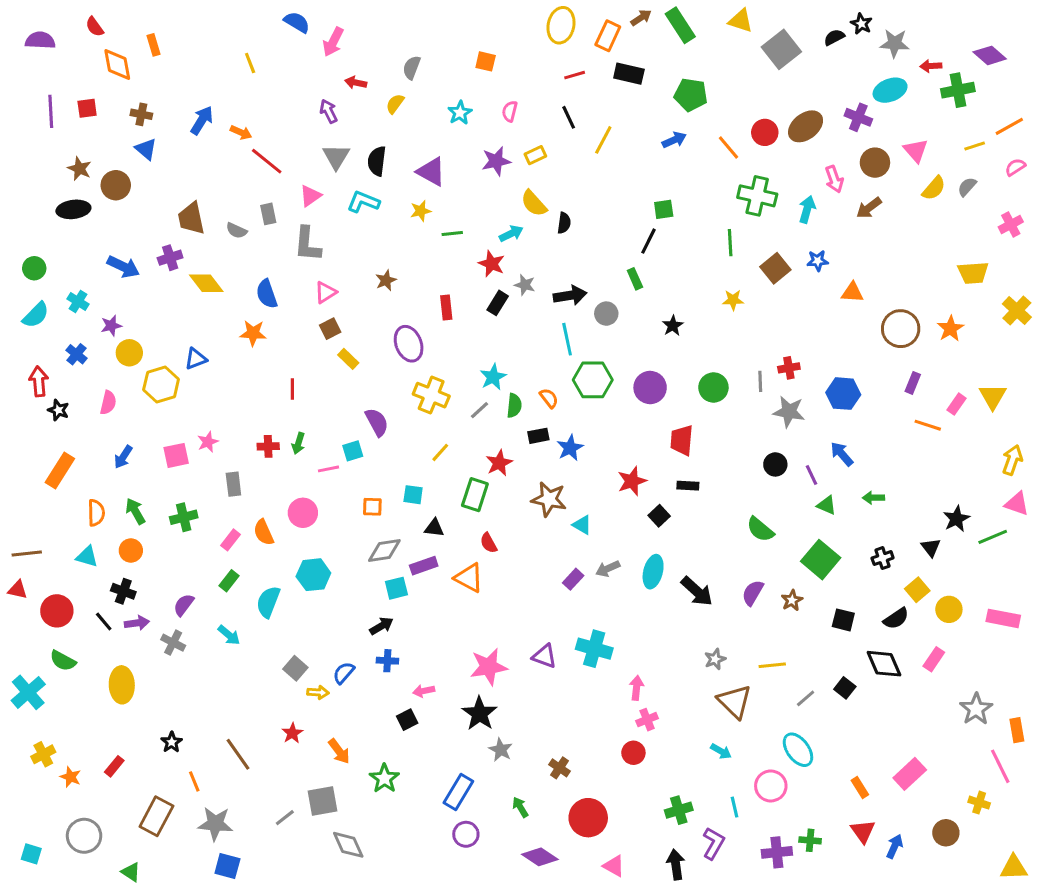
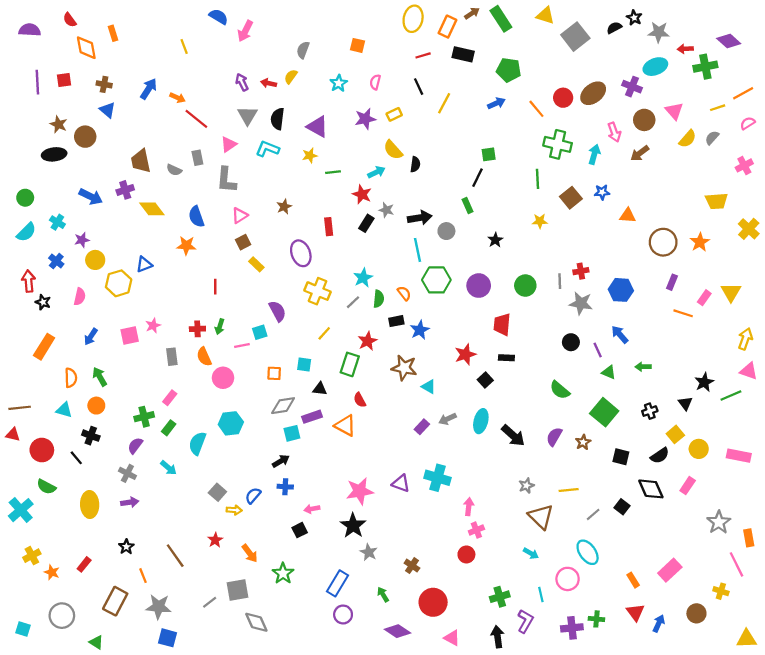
red arrow: (356, 83) -> (269, 83), moved
green cross: (184, 517) -> (144, 417), moved
orange semicircle: (264, 532) -> (204, 357), moved
purple arrow: (137, 623) -> (130, 502), moved

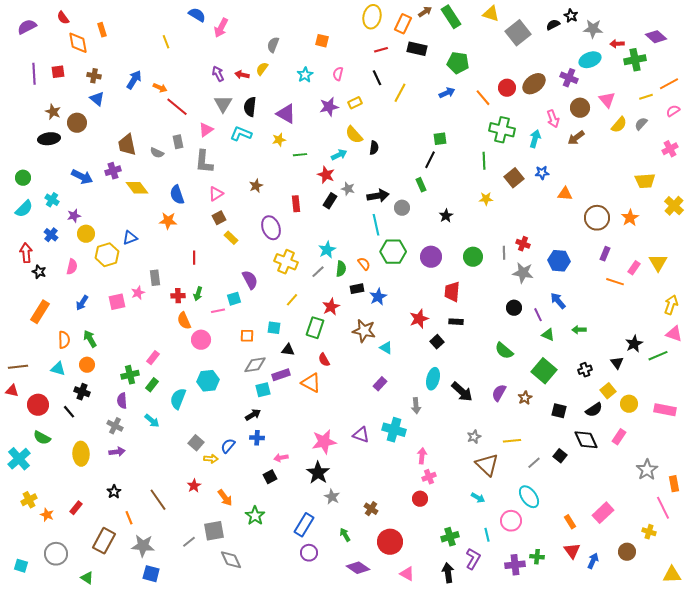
purple semicircle: (30, 30) -> (27, 27), turned -30
red cross: (581, 271) -> (523, 244), turned 32
gray rectangle: (172, 357) -> (155, 278), moved
gray arrow: (448, 419) -> (416, 406), moved, turned -70
purple semicircle: (135, 446) -> (122, 401), turned -42

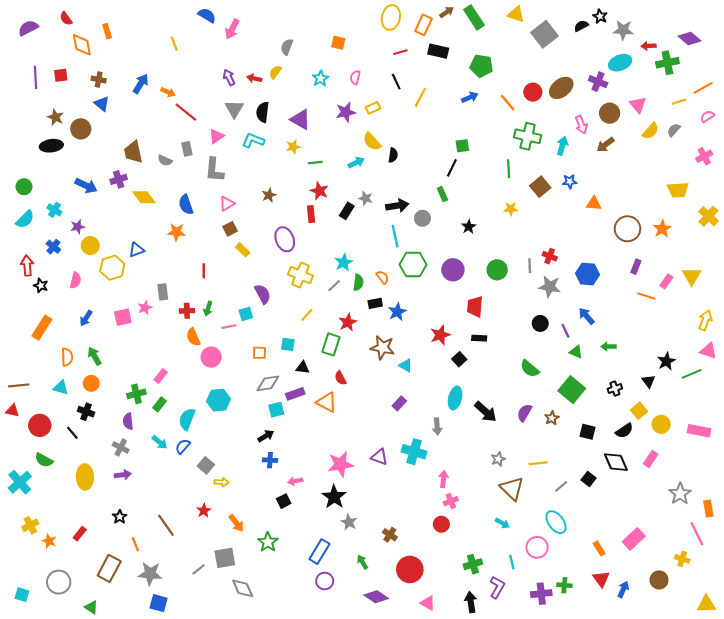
red star: (326, 175) -> (319, 191), moved
blue semicircle: (228, 446) -> (183, 446), moved

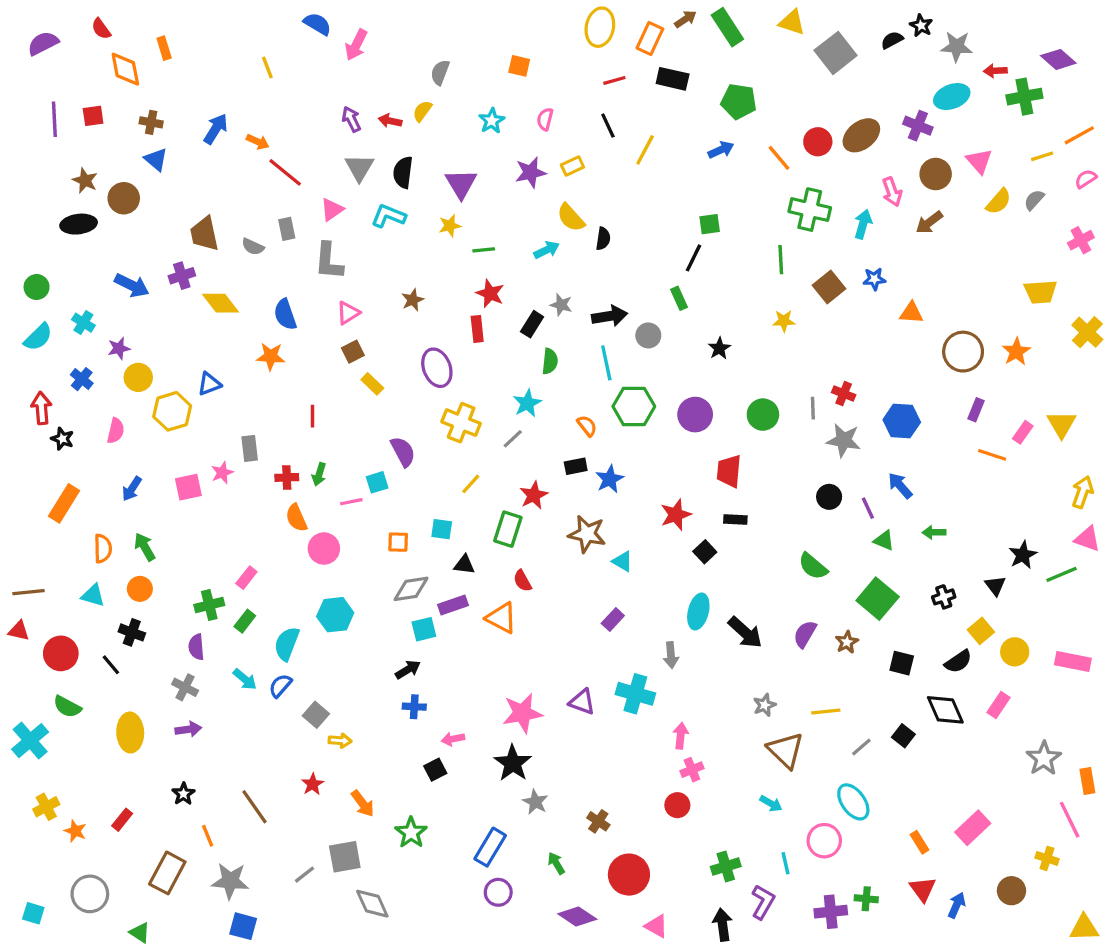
purple triangle: (300, 119) -> (461, 184), turned 30
green semicircle: (358, 282) -> (550, 361), moved

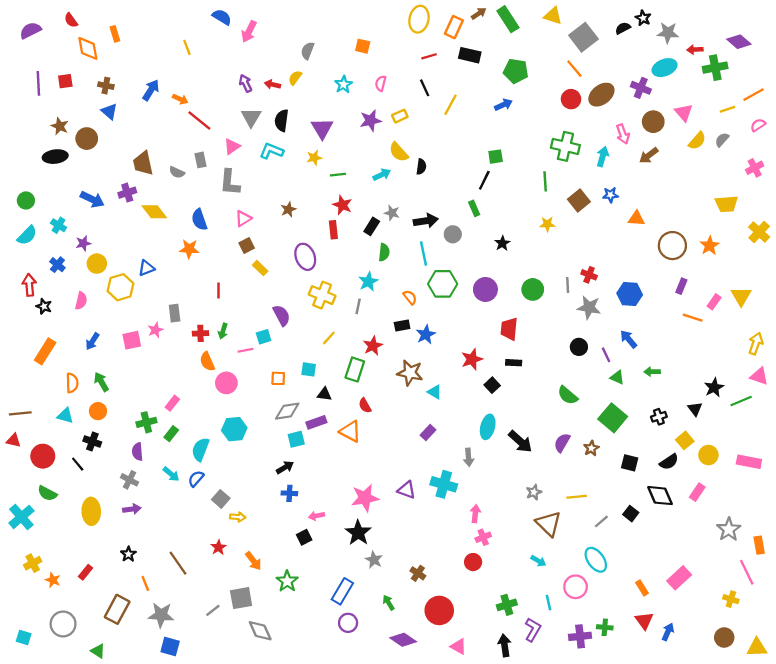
orange line: (779, 158) -> (574, 69), moved
gray line: (513, 439) -> (358, 306), turned -35
brown circle: (1011, 891) -> (724, 637), moved

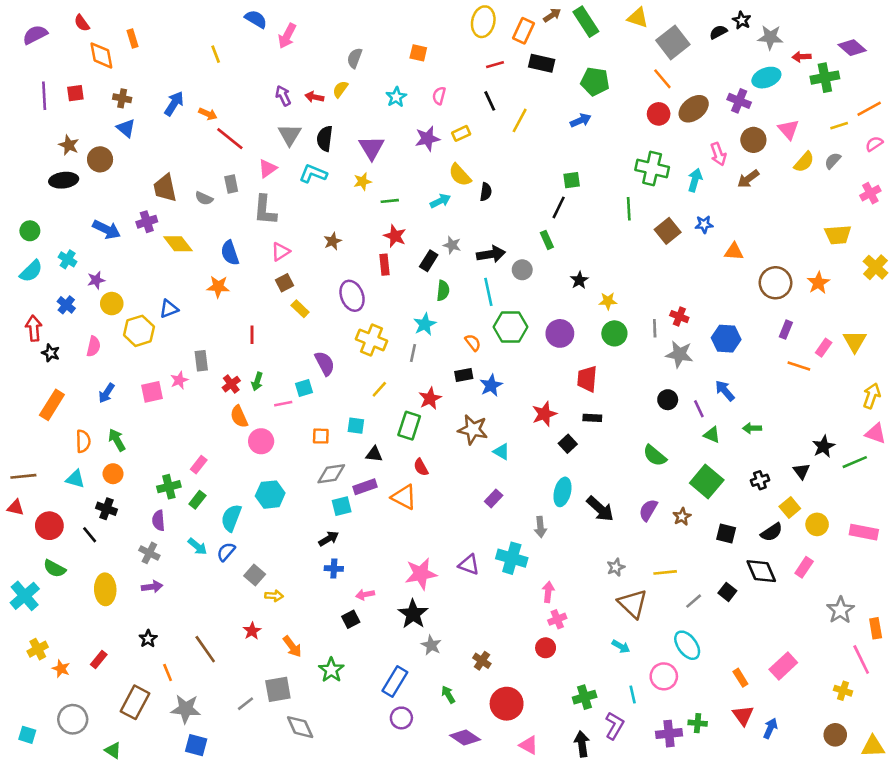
yellow star: (547, 224) -> (608, 301), moved
red cross: (200, 333) -> (231, 384), turned -35

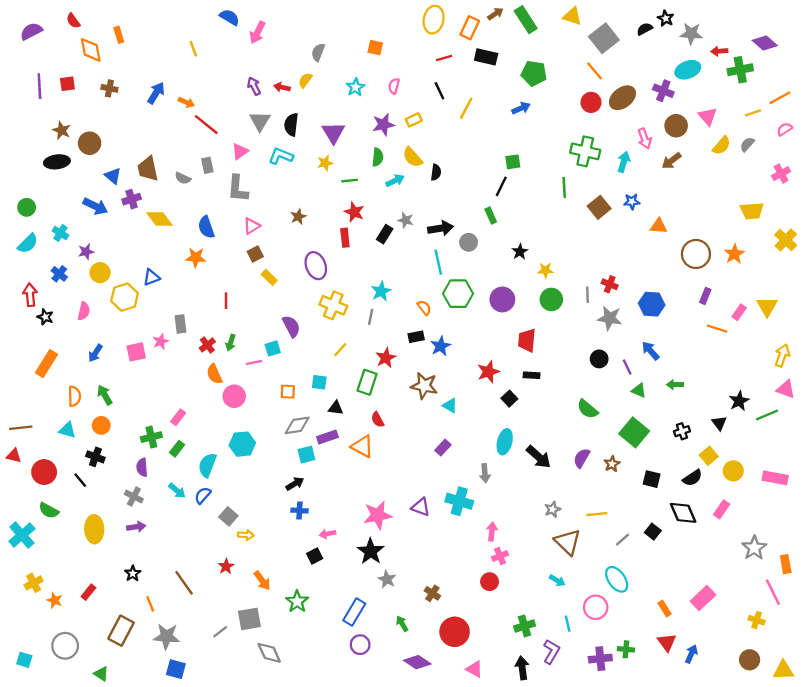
blue triangle: (126, 128) -> (113, 176), moved
green semicircle: (443, 291) -> (378, 157), moved

